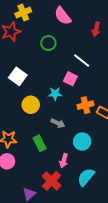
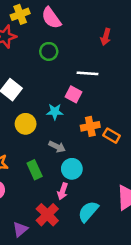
pink semicircle: (63, 16) -> (51, 18), moved
white line: (82, 61) -> (88, 73), turned -36
cyan circle: (82, 142) -> (72, 169), moved

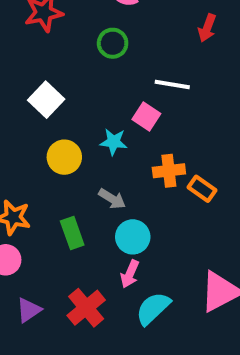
pink arrow: (63, 191) -> (130, 274), moved
purple triangle: (20, 229) -> (29, 310), moved

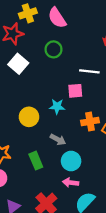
white square: (46, 100) -> (18, 64), moved
pink square: (146, 117) -> (75, 91), turned -35
pink arrow: (130, 274) -> (71, 183), turned 77

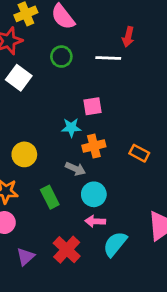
white line: (89, 71) -> (108, 58), moved
yellow circle: (29, 117) -> (24, 154), moved
orange cross: (90, 122) -> (94, 146), moved

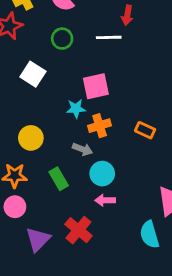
white square: (19, 78) -> (33, 74), moved
pink square: (93, 106) -> (96, 86), size x1.4
cyan semicircle: (115, 244) -> (149, 235), moved, turned -52
purple triangle: (26, 257) -> (38, 239), size x1.4

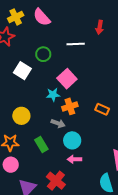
red arrow: (127, 15) -> (100, 27), moved
green circle: (62, 39) -> (43, 54), moved
pink square: (96, 86) -> (67, 79), turned -30

